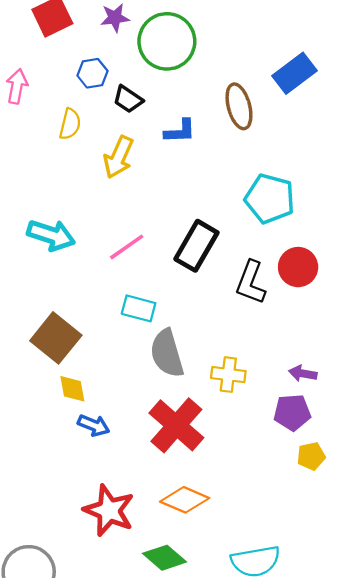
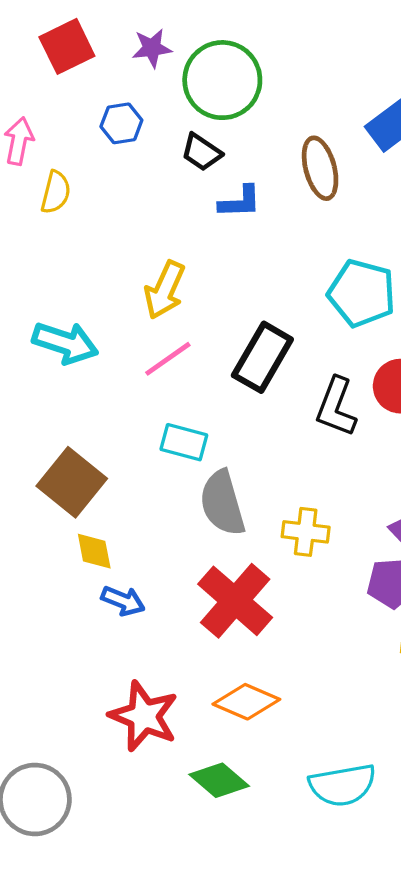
black trapezoid: (128, 99) -> (202, 152), moved
yellow semicircle: (70, 124) -> (56, 192), moved
yellow arrow: (118, 157) -> (165, 290), moved

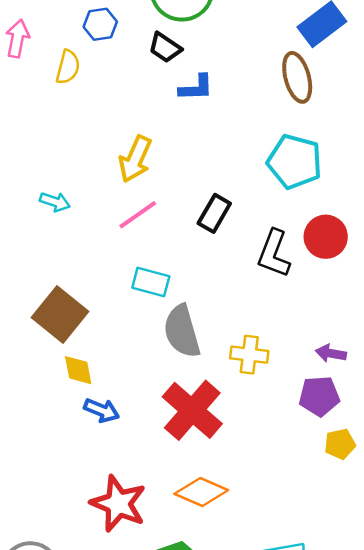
brown ellipse: (320, 168) -> (297, 77), moved
yellow semicircle: (56, 192) -> (68, 67), moved
cyan arrow: (65, 343) -> (55, 202), size x0.6
black rectangle: (262, 357) -> (214, 213), size x0.7

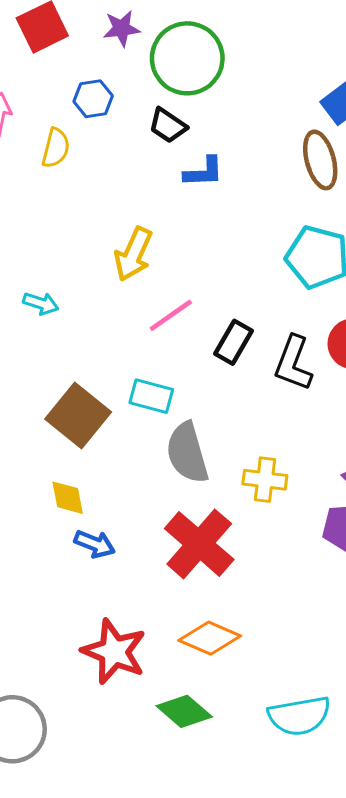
black rectangle: (214, 213) -> (234, 342), moved
pink line: (138, 215) -> (171, 315), moved
brown square: (60, 314) -> (78, 415), moved

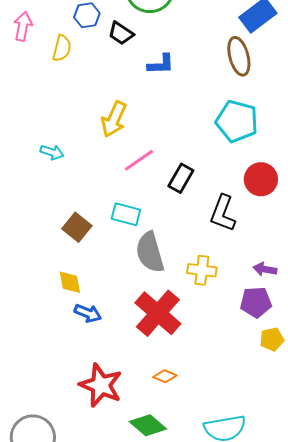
black trapezoid: (168, 126) -> (121, 33), moved
black L-shape: (293, 363) -> (223, 213), moved
brown square: (78, 415) -> (77, 227), size x0.7
orange diamond: (210, 638) -> (165, 376), size x0.6

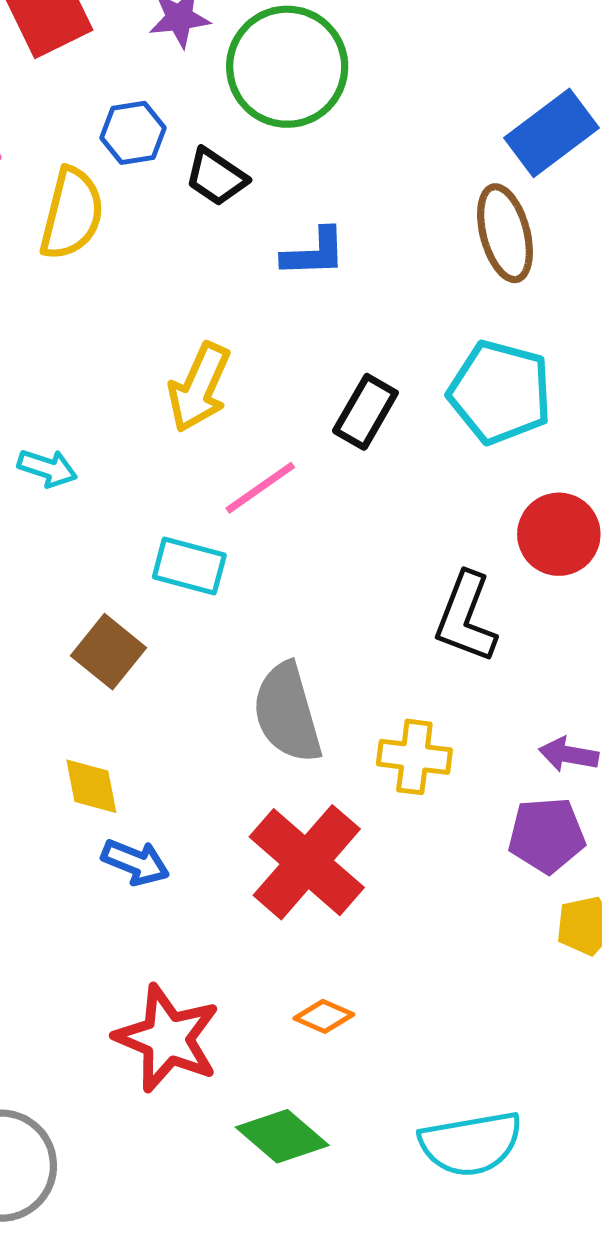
yellow semicircle: (62, 48) -> (72, 214), size x1.4
black rectangle: (181, 178) -> (365, 412), moved
cyan rectangle: (126, 214) -> (189, 566), moved

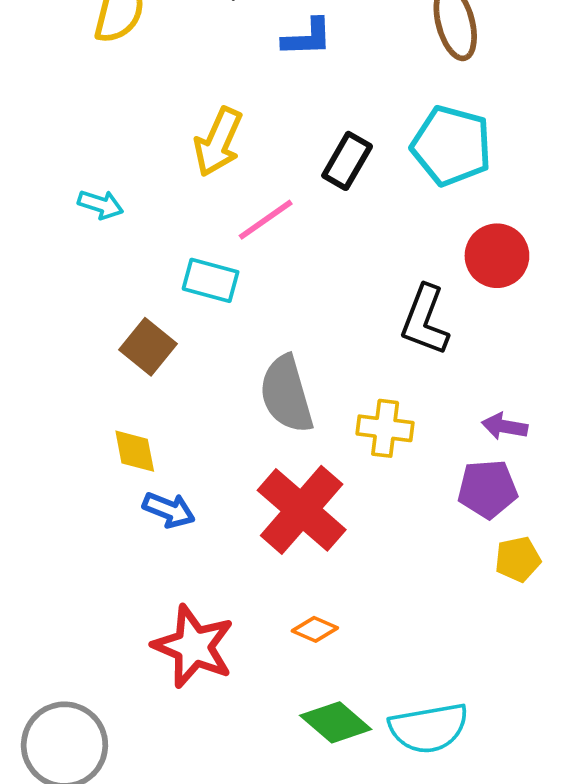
green diamond: (282, 1136) -> (336, 722), moved

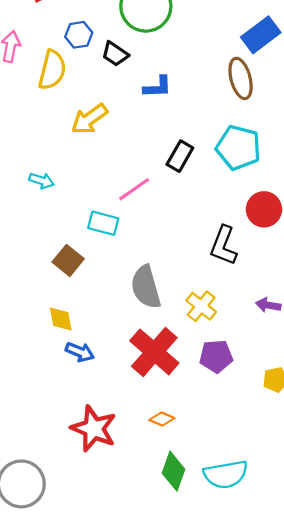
yellow arrow: (218, 142) -> (89, 119), moved, turned 30
yellow cross: (385, 428) -> (201, 306), turned 32
purple pentagon: (487, 489) -> (216, 356), moved
green diamond: (336, 722) -> (174, 471), turned 69

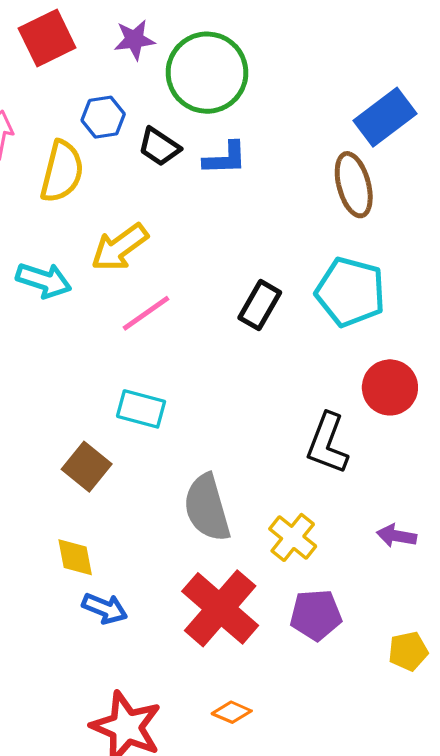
blue L-shape: (158, 87) -> (225, 158), moved
cyan arrow: (42, 181) -> (44, 280), moved, size x1.4
pink line: (134, 189) -> (146, 313), moved

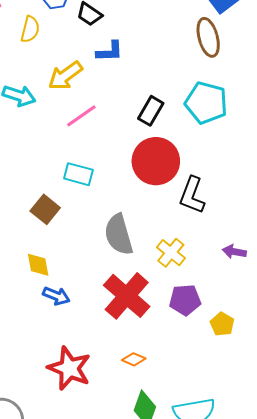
blue L-shape: (225, 158) -> (110, 51), moved
yellow semicircle: (62, 172) -> (30, 29), size x0.7
red circle: (390, 387) -> (156, 161), moved, size x1.4
yellow pentagon: (408, 651) -> (222, 324), moved, turned -30

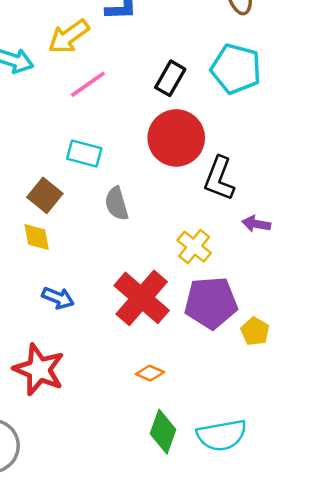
gray semicircle: (119, 235) -> (117, 204), moved, size x0.7
purple arrow: (234, 252) -> (256, 224), moved
yellow diamond: (38, 265) -> (37, 237), moved
purple pentagon: (185, 300) -> (211, 303), size x1.4
red star: (69, 368) -> (39, 370), moved

